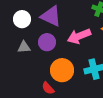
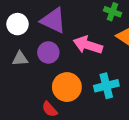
pink arrow: (79, 36) -> (88, 45), turned 40

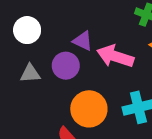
purple triangle: (53, 20) -> (83, 41), moved, size x0.6

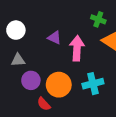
pink arrow: (115, 56) -> (77, 48), turned 75
purple circle: (66, 66) -> (31, 80), moved

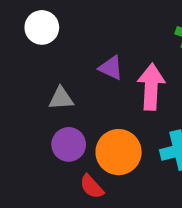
white circle: (16, 30) -> (42, 27), moved
gray triangle: (18, 60) -> (61, 98), moved

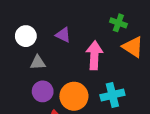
white circle: (42, 27) -> (26, 36), moved
purple triangle: (111, 68) -> (63, 35), moved

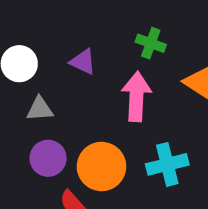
green cross: (118, 23) -> (151, 43), moved

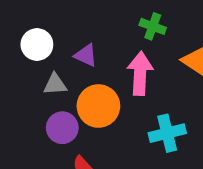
purple triangle: (83, 62) -> (86, 55), moved
orange circle: (101, 166) -> (98, 106), moved

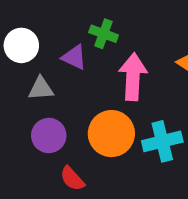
green cross: (153, 26) -> (104, 34), moved
orange circle: (98, 106) -> (111, 134), moved

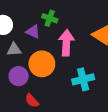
orange circle: (111, 134) -> (42, 64), moved

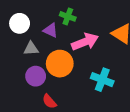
pink arrow: (66, 43) -> (85, 42), turned 65
cyan cross: (83, 79) -> (102, 80), turned 35

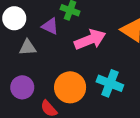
orange circle: (60, 64) -> (70, 87), moved
purple circle: (36, 76) -> (22, 87), moved

